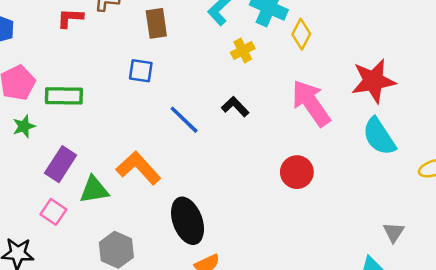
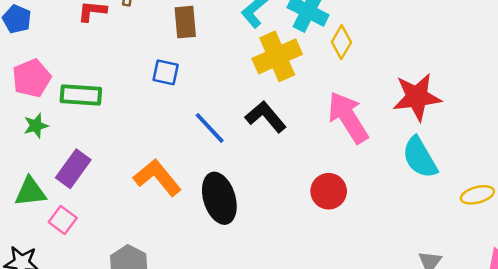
yellow cross: (243, 50) -> (277, 56), size x1.8
black L-shape: (235, 107) -> (266, 117), size x1.4
green triangle: (94, 190) -> (30, 192), moved
black ellipse: (188, 221) -> (219, 198), moved

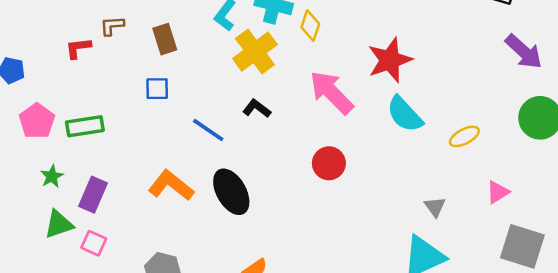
black L-shape: (266, 117) -> (257, 108), size x0.7
green star: (36, 126) -> (52, 176), moved

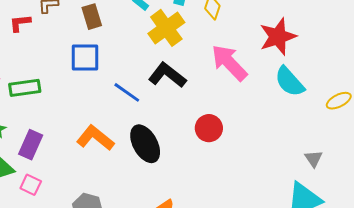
blue square: (157, 89) -> (85, 58), size x1.5
black L-shape: (257, 108) -> (167, 75), size x1.6
red circle: (329, 163) -> (209, 128), moved

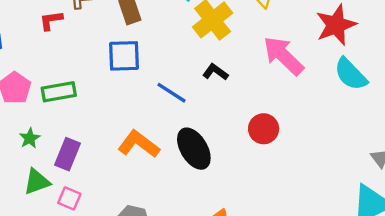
black L-shape: (167, 75) -> (215, 72), size x0.6

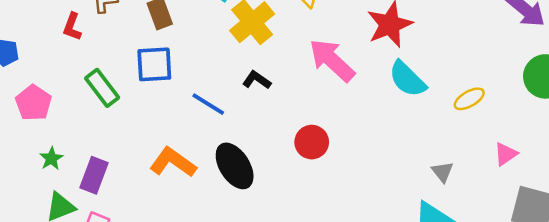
red L-shape: (51, 20) -> (72, 27), turned -60
green rectangle: (59, 92) -> (102, 88), moved, turned 64

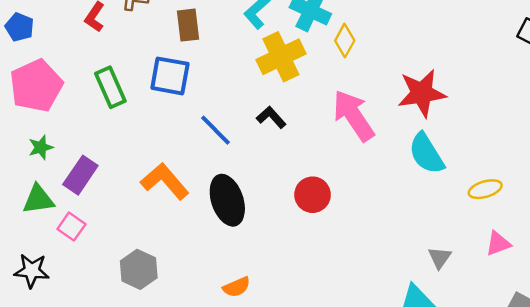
pink pentagon: (33, 103) -> (36, 86), size x1.4
pink triangle: (506, 154) -> (498, 244), moved

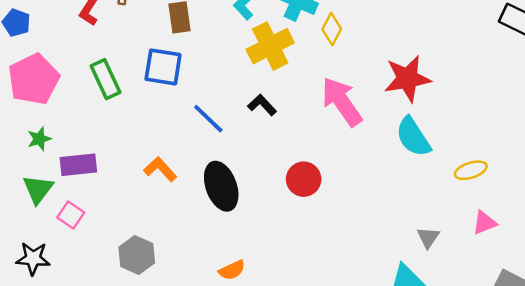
purple rectangle: (80, 175) -> (78, 165), turned 51
orange L-shape: (165, 181) -> (160, 169), size x0.7
green triangle: (38, 199) -> (38, 189), turned -44

